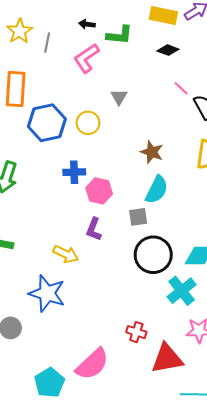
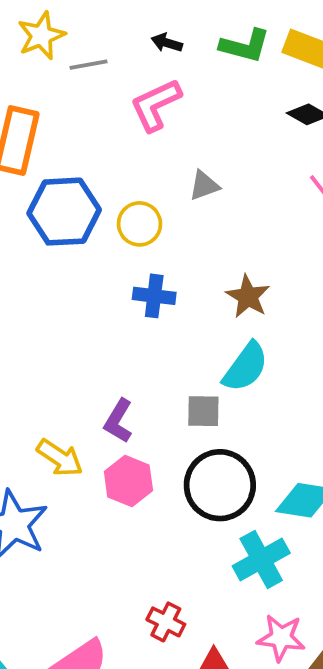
green L-shape: (120, 35) -> (245, 46), moved
gray line: (47, 43) -> (88, 65), turned 60
gray triangle: (119, 97) -> (204, 186), turned 30
blue cross: (74, 172) -> (154, 296), moved
pink hexagon: (99, 191) -> (128, 481), moved

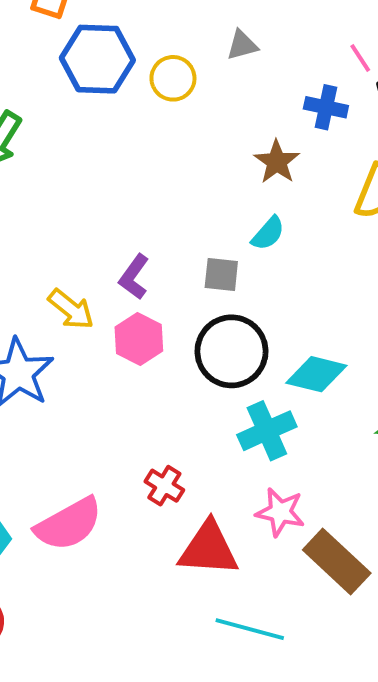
blue cross: (154, 296) -> (326, 107), moved
cyan semicircle: (246, 367) -> (268, 233), size x0.7

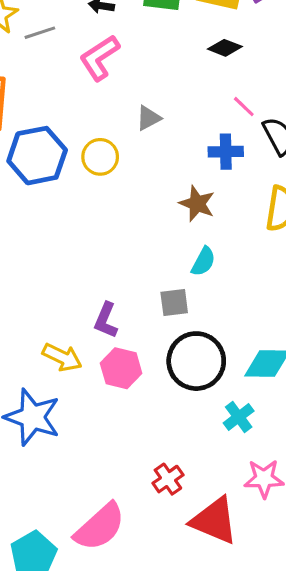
cyan cross: (267, 431) -> (239, 417), size x0.7
red cross: (164, 486) -> (168, 479), turned 36
red triangle: (209, 549) -> (214, 521), turned 32

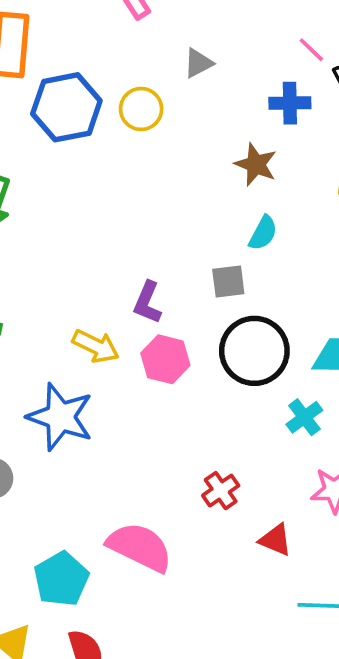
red triangle: (214, 521) -> (275, 540), size x0.6
pink semicircle: (100, 527) -> (140, 547), turned -112

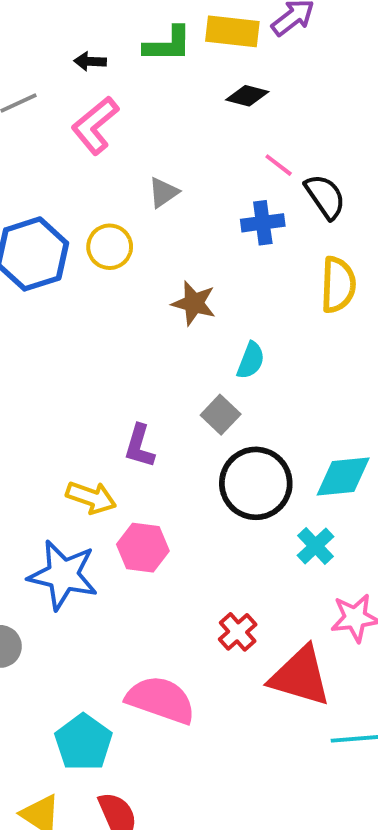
brown star: (256, 164) -> (194, 303), moved
gray square: (228, 281) -> (221, 415), turned -33
pink hexagon: (165, 359) -> (143, 548), moved
red triangle: (275, 540) -> (300, 676), size x1.8

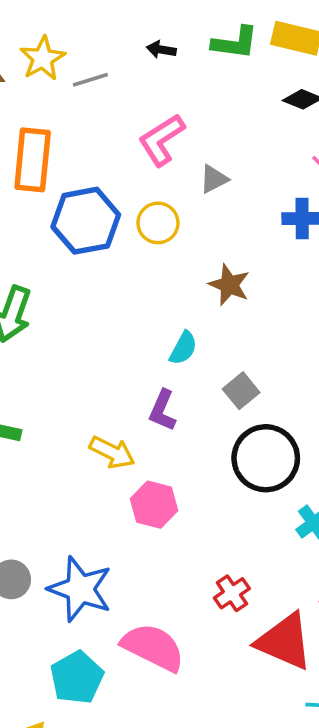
pink L-shape: (95, 125) -> (162, 140), moved
cyan semicircle: (251, 360) -> (183, 348), moved
blue star: (63, 575) -> (80, 589), moved

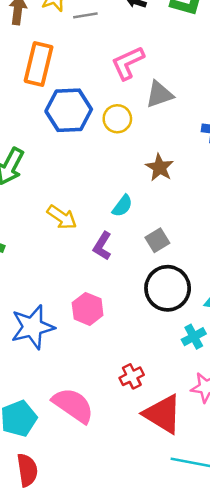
gray triangle: (214, 179) -> (159, 94), size x1.4
yellow arrow: (112, 452) -> (62, 217), moved
blue star: (80, 589) -> (33, 327), moved, turned 30

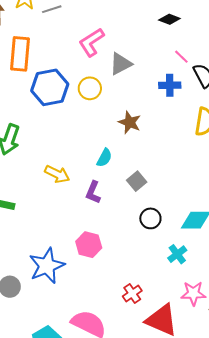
black circle: (168, 288) -> (150, 218), size x0.6

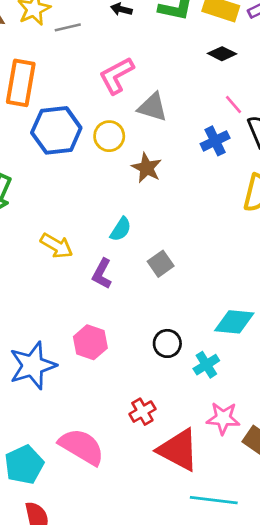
gray triangle: (121, 64) -> (153, 107), turned 40
blue cross: (170, 85) -> (215, 141), turned -30
brown star: (130, 122) -> (147, 168), moved
black circle: (150, 218) -> (167, 343), moved

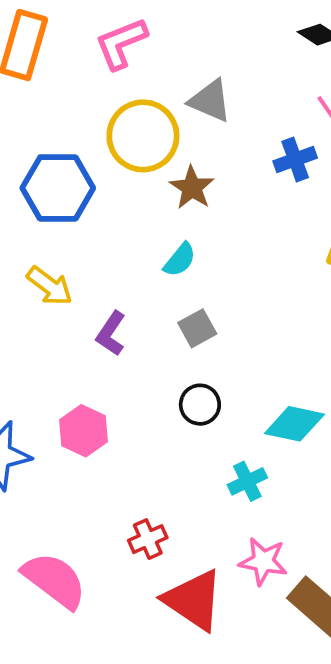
pink L-shape: (117, 75) -> (121, 43), moved
blue hexagon: (56, 130) -> (58, 188), moved
yellow circle: (109, 136) -> (143, 136), size x1.6
cyan semicircle: (121, 229) -> (180, 260), moved
black circle: (167, 343) -> (200, 405), moved

